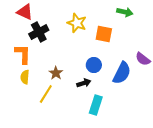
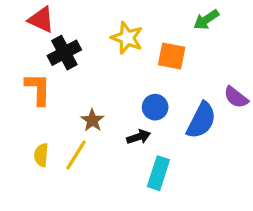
green arrow: (125, 12) -> (206, 20), turned 133
yellow semicircle: (25, 77) -> (41, 155), moved

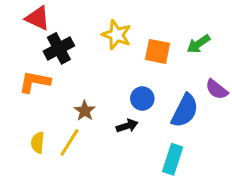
green arrow: (206, 20) -> (198, 44), moved
orange L-shape: (38, 89) -> (35, 82), turned -80
cyan rectangle: (158, 173) -> (173, 159), moved

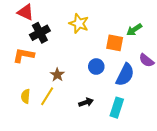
orange square: (157, 51) -> (115, 43), moved
black arrow: (127, 126) -> (86, 102), moved

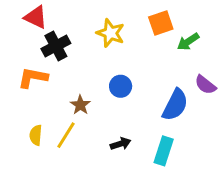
orange square: (115, 43) -> (161, 23), moved, turned -30
blue circle: (96, 67) -> (121, 86), moved

